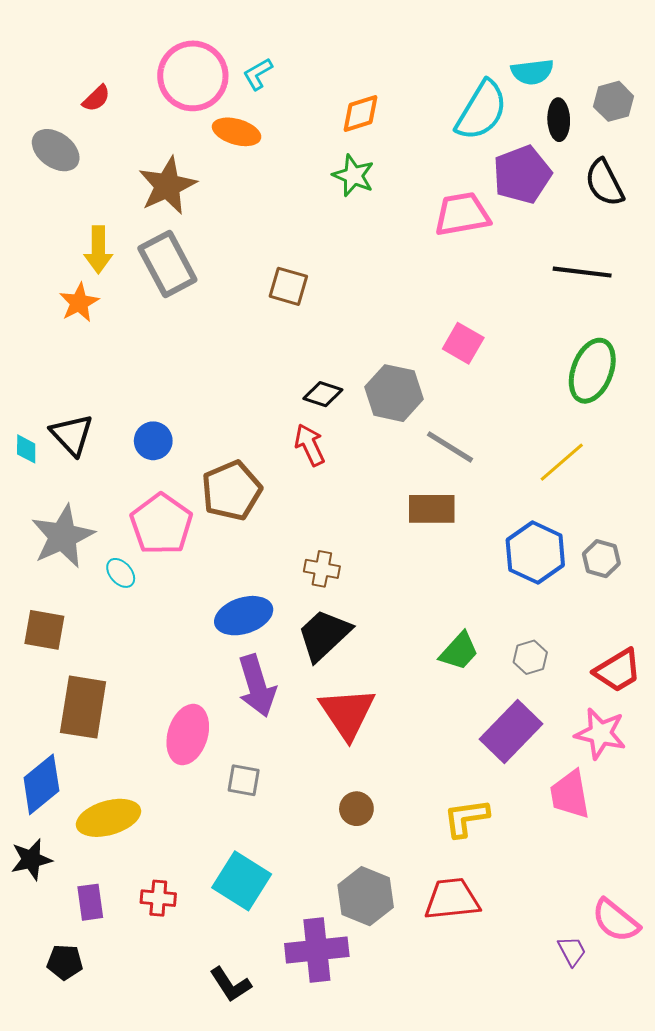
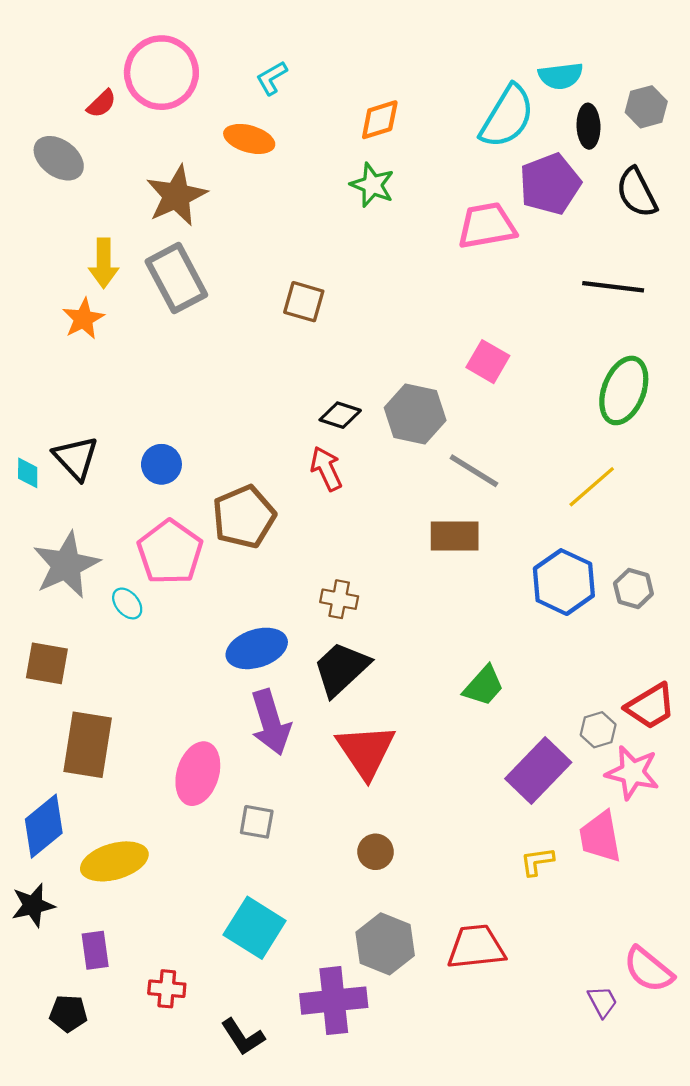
pink circle: (193, 76) -> (161, 73), moved
gray hexagon: (530, 657) -> (598, 730), moved
yellow L-shape: (466, 818) -> (537, 861), moved, size x0.7
red cross: (158, 898) -> (167, 989), moved

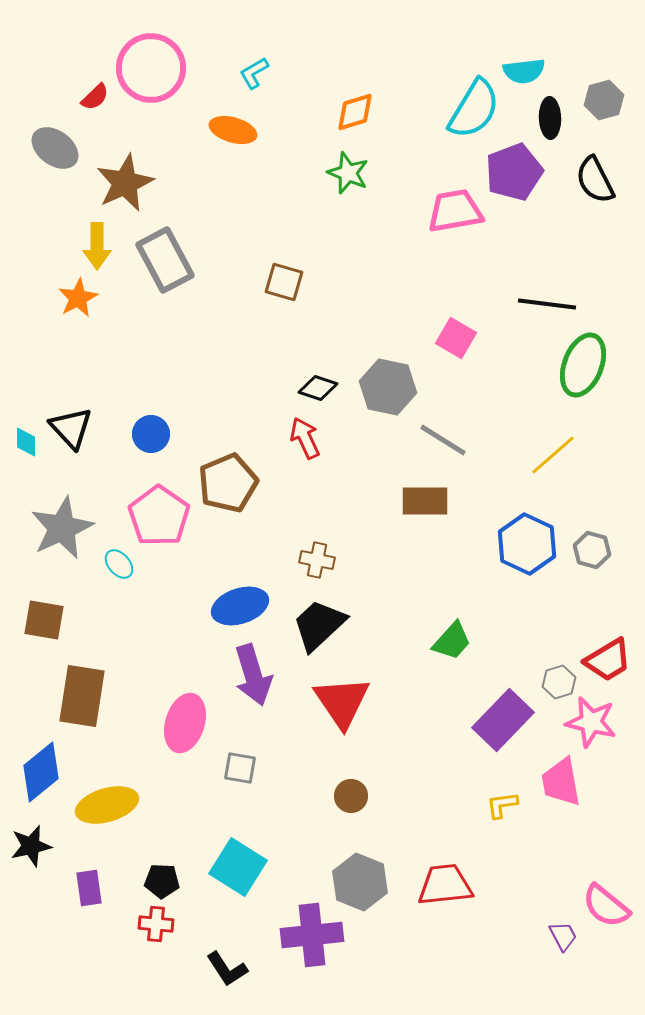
brown star: (176, 196) -> (125, 183), moved
black line: (613, 287) -> (547, 304), moved
black pentagon: (68, 1013) -> (162, 881), moved

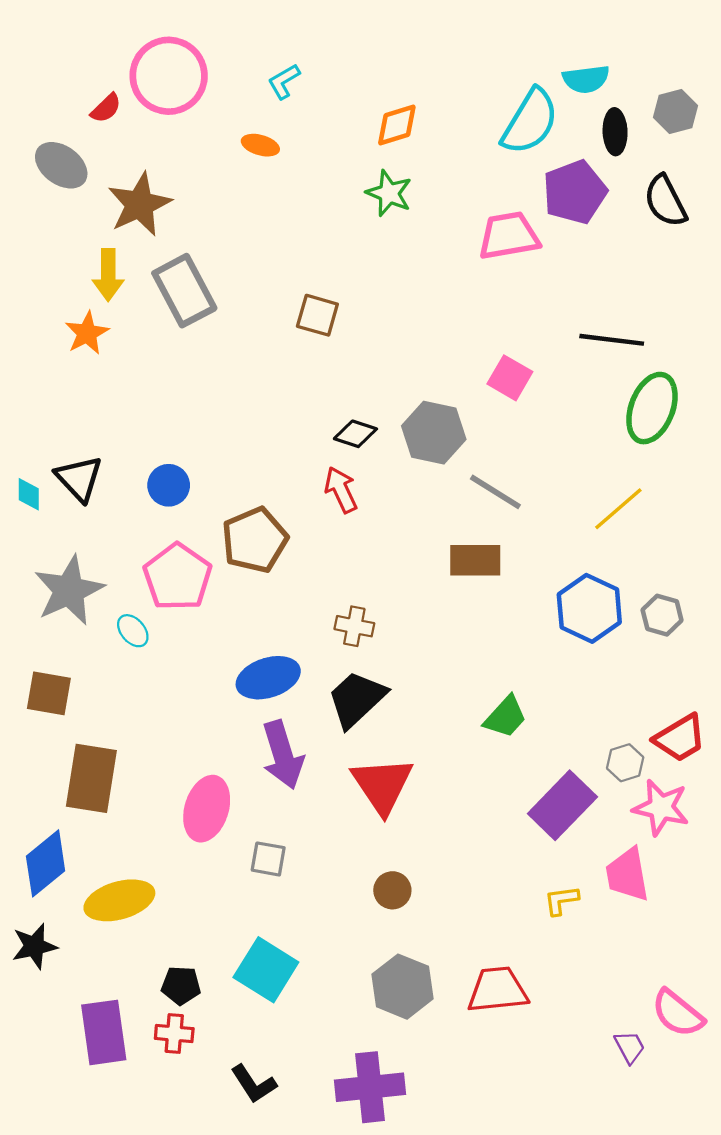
orange ellipse: (233, 130) -> (260, 145), size x0.7
purple rectangle: (89, 888) -> (104, 1032), moved, size x1.6
purple cross: (312, 935) -> (370, 1087), moved

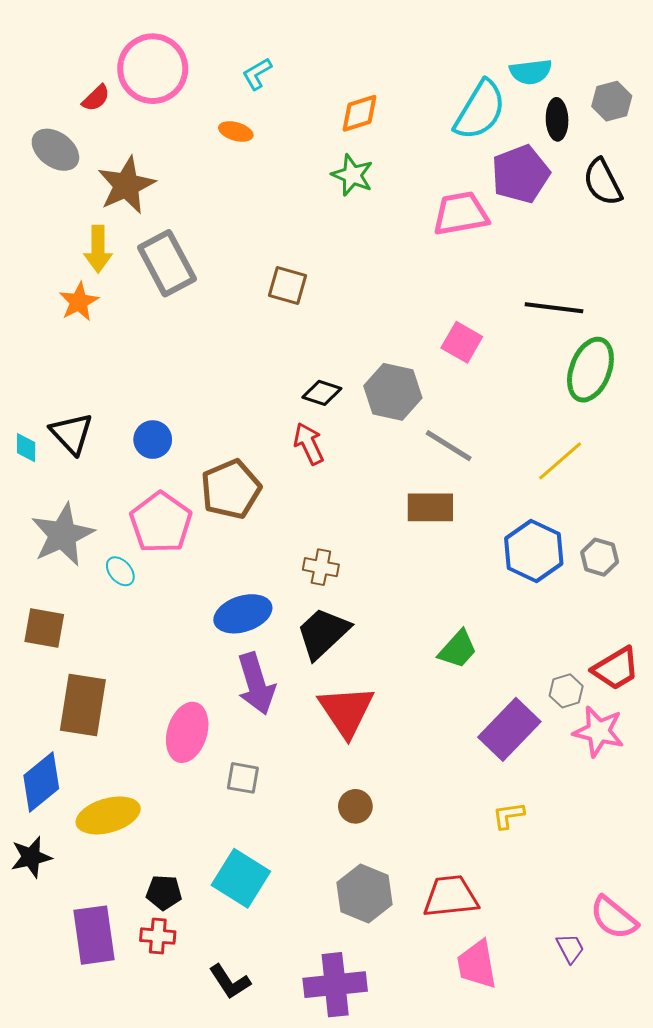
pink trapezoid: (627, 875) -> (477, 964), moved

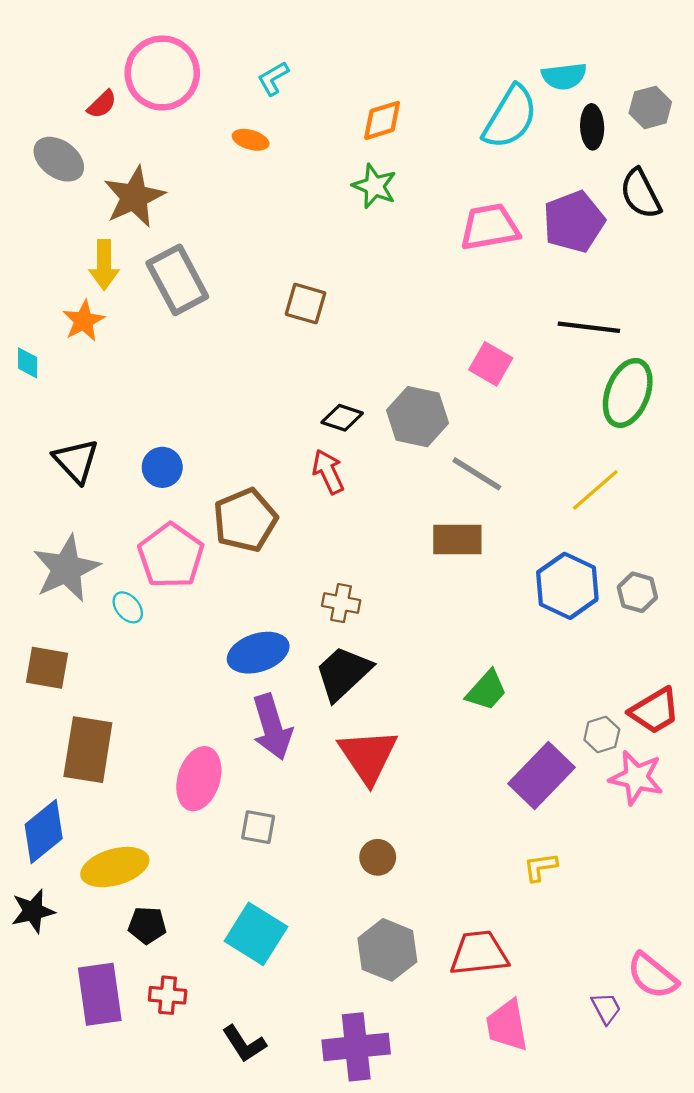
purple pentagon: (521, 174) -> (574, 222), moved
cyan diamond: (26, 448) -> (28, 363), moved
black pentagon: (164, 892) -> (147, 925), moved

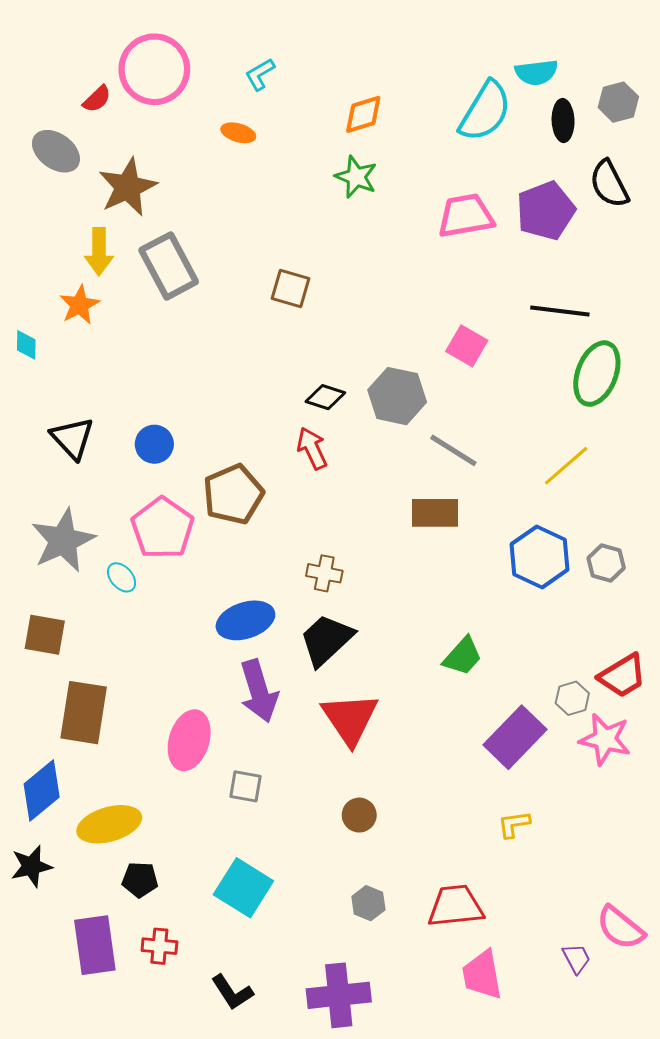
gray hexagon: (387, 950) -> (368, 903), size x0.6

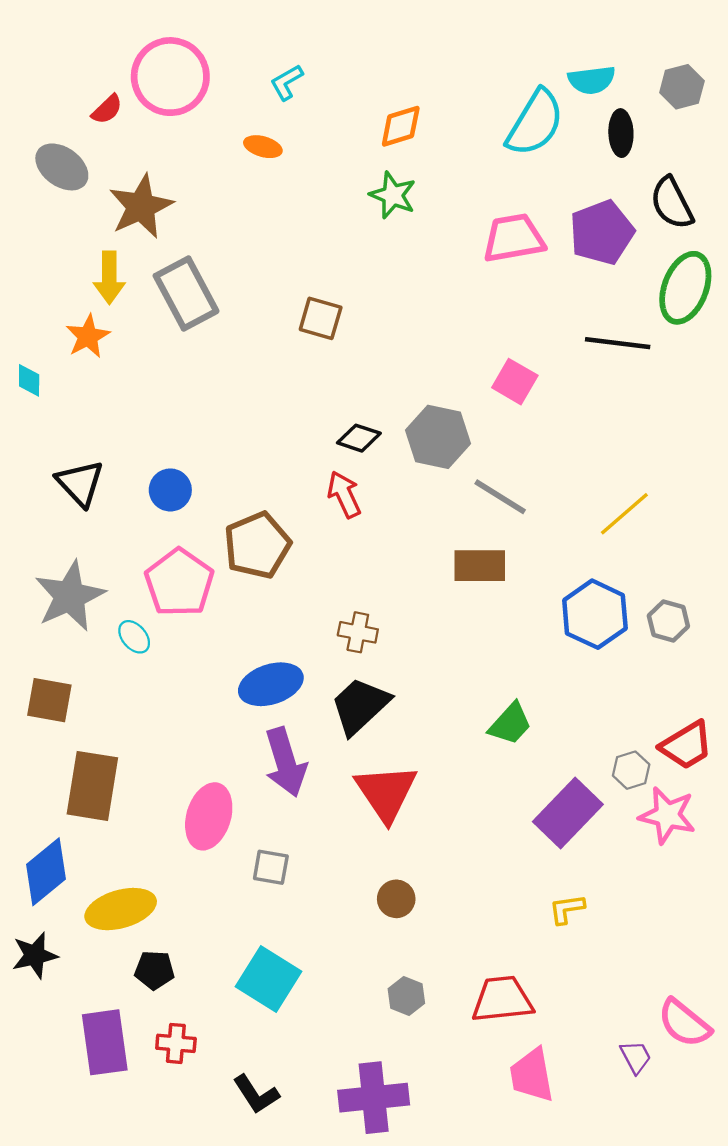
gray hexagon: (618, 102) -> (682, 87), moved
green ellipse: (597, 374) -> (685, 288), moved

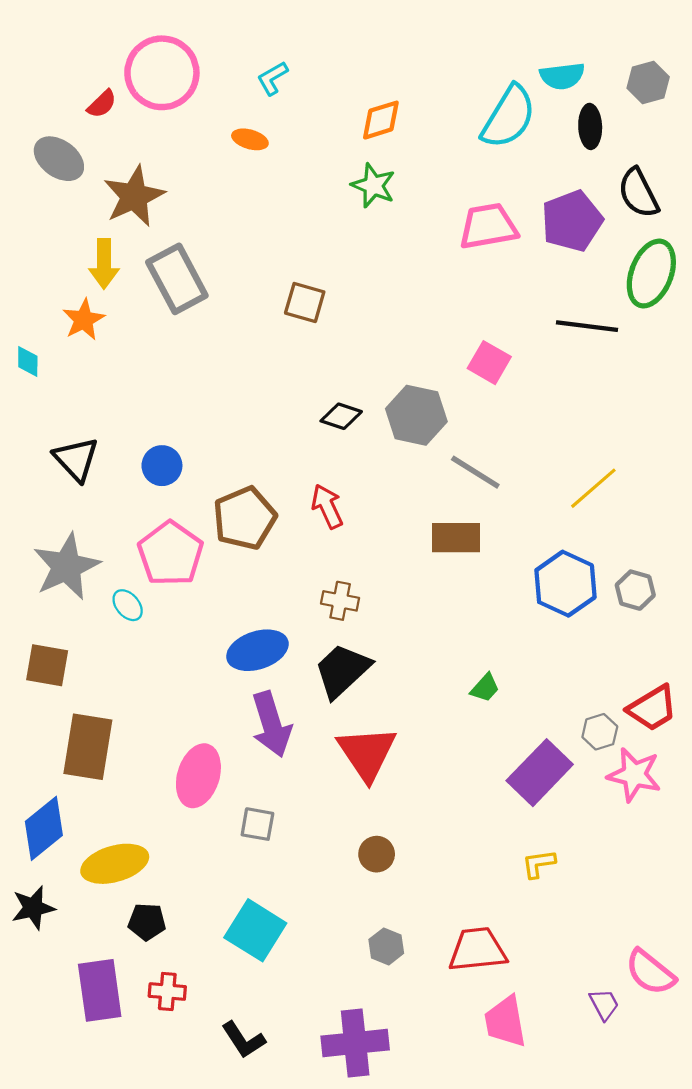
red arrow: (344, 494) -> (327, 506), moved
green trapezoid: (510, 724) -> (485, 688), size x0.7

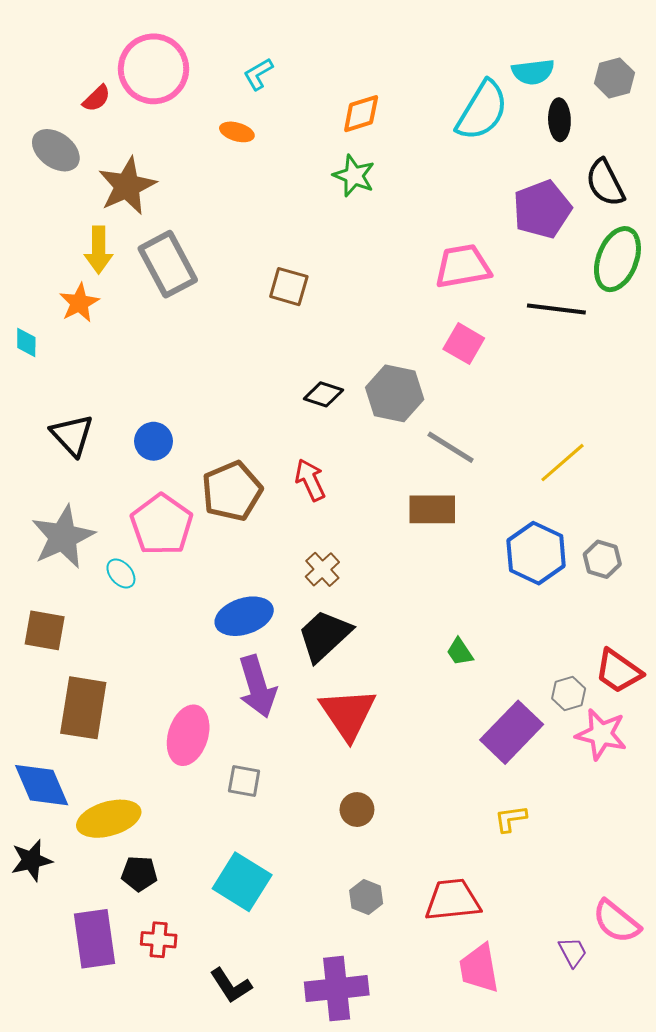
pink trapezoid: (488, 226) -> (463, 266), moved
brown cross: (340, 601) -> (322, 569), turned 36
green trapezoid: (485, 688) -> (460, 652), turned 104
red trapezoid: (652, 708) -> (618, 671), turned 66
blue diamond: (44, 828) -> (42, 785), turned -74

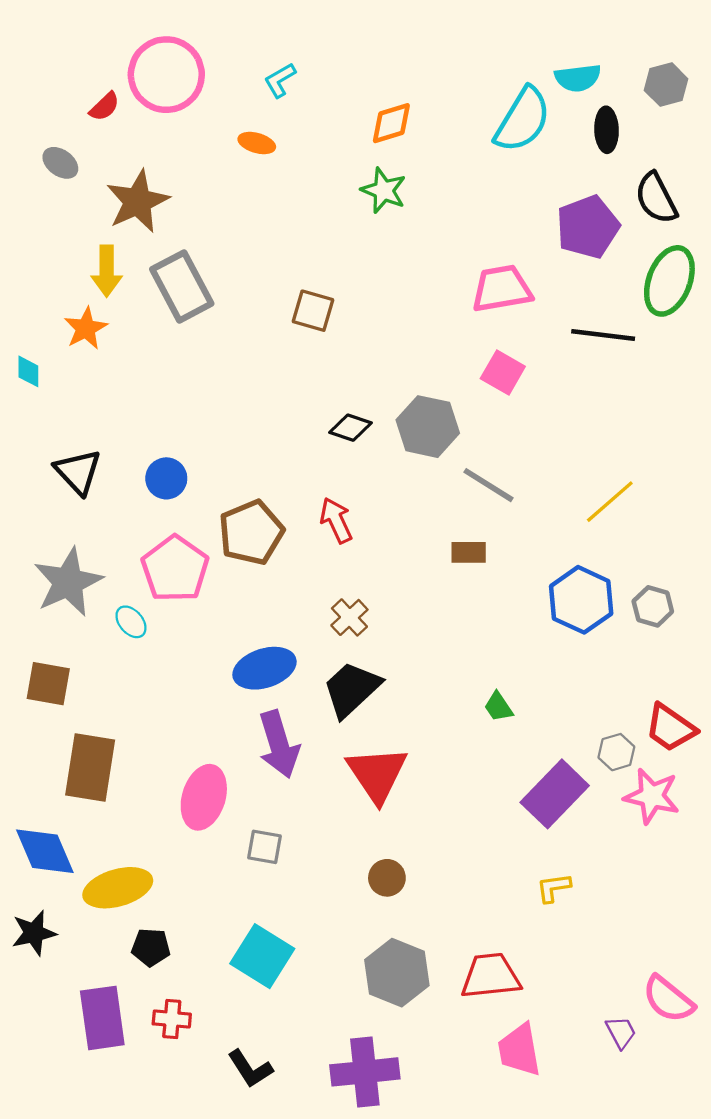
gray ellipse: (56, 150) -> (60, 163), size x0.7
brown rectangle: (432, 509) -> (469, 552), size x0.7
gray hexagon: (366, 897) -> (397, 973), size x1.8

